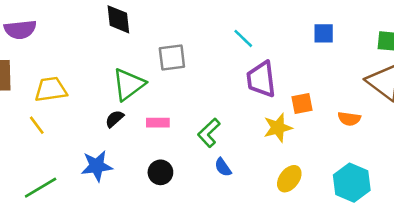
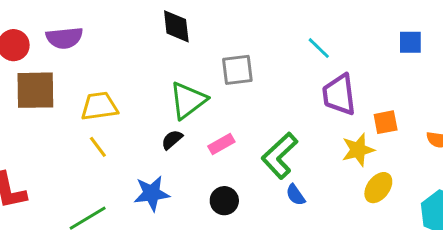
pink rectangle: (158, 123) -> (221, 144), turned -30
yellow line: (37, 125) -> (98, 147), moved
green L-shape: (209, 133) -> (280, 156), size x1.4
yellow ellipse: (289, 179) -> (378, 188), moved

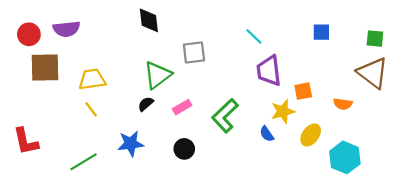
yellow ellipse: (378, 188) -> (311, 135), moved
blue semicircle: (296, 195) -> (267, 134), moved

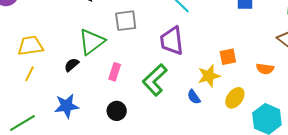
purple trapezoid: (269, 71) -> (172, 41), moved
black semicircle: (146, 104) -> (72, 65), moved
pink rectangle: (182, 107) -> (115, 72), turned -42
yellow line: (91, 109) -> (29, 74), turned 63

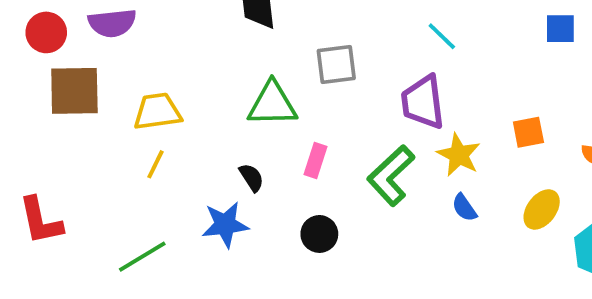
green triangle: (92, 42) -> (272, 104), turned 36
black semicircle: (72, 65) -> (252, 177), moved, turned 98
yellow star: (209, 76) -> (459, 155), moved, turned -30

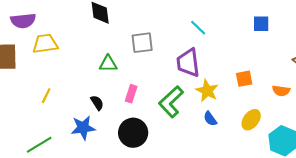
green triangle: (272, 104) -> (108, 64), size x0.7
yellow trapezoid: (157, 112) -> (45, 44), moved
black circle: (319, 234) -> (133, 133), size x1.5

